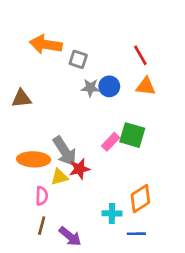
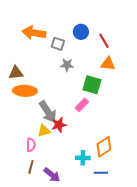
blue circle: (109, 86) -> (81, 32), moved
green square: (132, 135) -> (92, 85), moved
orange ellipse: (34, 159) -> (25, 91), moved

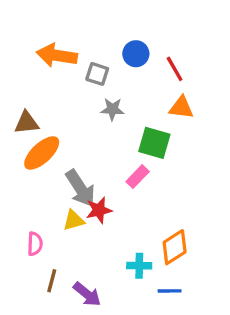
orange ellipse: (25, 91) -> (42, 153), turned -45
pink semicircle: (31, 145) -> (35, 244), moved

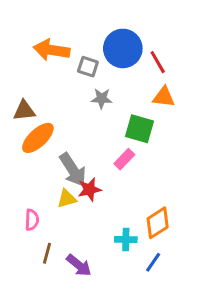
blue circle: (136, 54) -> (123, 48), size x1.6
blue line: (170, 291) -> (153, 262), turned -55

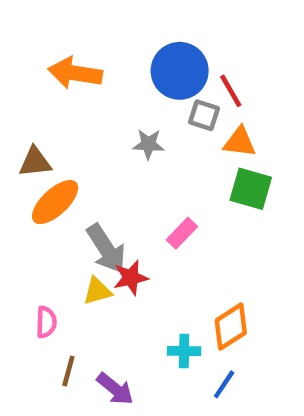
gray square: (88, 67) -> (204, 115), moved
green square: (139, 129) -> (251, 189), moved

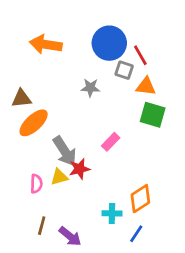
pink semicircle: (46, 322) -> (36, 184), moved

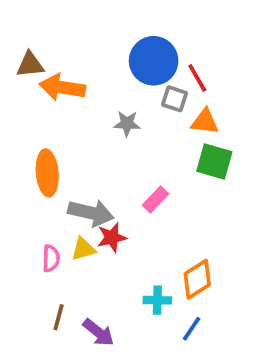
orange arrow: (46, 44) -> (62, 87), moved
brown triangle: (21, 99) -> (30, 65), moved
orange ellipse: (34, 123) -> (47, 173), turned -52
gray arrow: (65, 151) -> (91, 213), turned -44

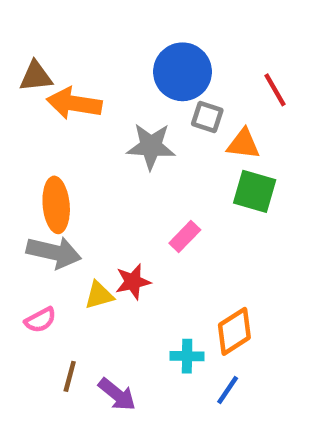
red line: (197, 78) -> (275, 90), moved
gray star: (127, 123) -> (151, 146), size x1.5
gray arrow: (91, 213) -> (54, 252), moved
pink semicircle: (51, 258) -> (40, 320), moved, turned 60

